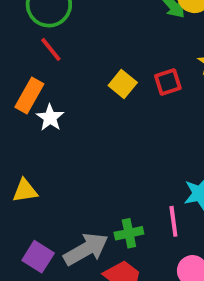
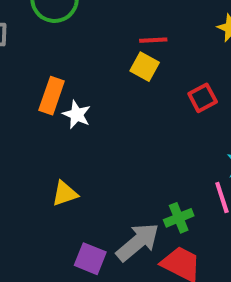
red line: (51, 49) -> (153, 40), moved, turned -44
red square: (168, 82) -> (203, 98), moved

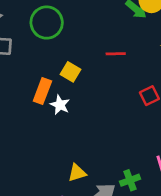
yellow square: (145, 67) -> (71, 72), moved
yellow triangle: (65, 194) -> (77, 173), moved

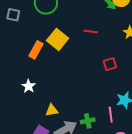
yellow square: (71, 72) -> (58, 39), size x1.5
white star: (60, 105) -> (29, 86), moved

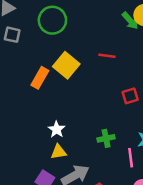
white star: (29, 86) -> (57, 129), moved
green cross: (88, 121) -> (106, 138), moved

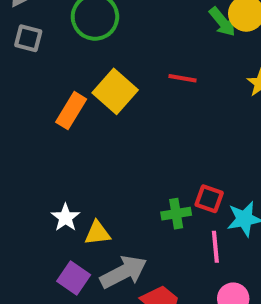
red square: (130, 96) -> (209, 199), moved, turned 35
white star: (57, 129) -> (65, 218), moved

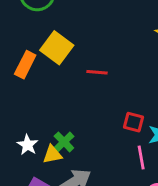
red line: (182, 78) -> (97, 72), moved
green cross: (176, 214) -> (64, 142), moved, turned -30

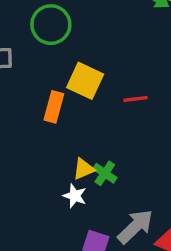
green cross: (64, 142) -> (105, 173), moved
yellow triangle: (52, 155) -> (84, 169), moved

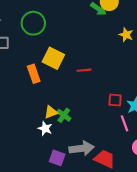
orange rectangle: (54, 107) -> (34, 74), turned -36
gray arrow: (135, 227) -> (82, 148), turned 35

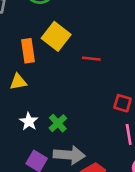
yellow triangle: (51, 112) -> (18, 82), moved
green cross: (64, 115) -> (58, 123), moved

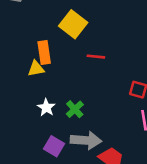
orange rectangle: (28, 51) -> (44, 53), moved
red line: (91, 59) -> (96, 57), moved

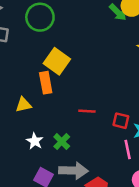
orange rectangle: (44, 53) -> (46, 83), moved
red line: (96, 57) -> (87, 111), moved

